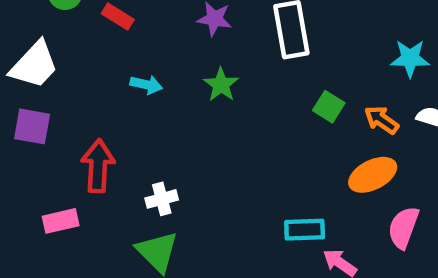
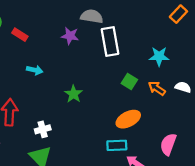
cyan star: (410, 58) -> (159, 56), moved
green star: (221, 85) -> (73, 94), moved
orange ellipse: (373, 175) -> (128, 119), moved

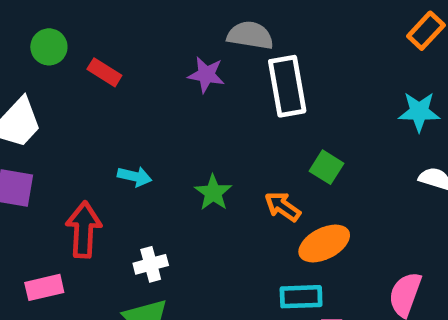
cyan star: (159, 56) -> (419, 112), moved
cyan arrow: (35, 70) -> (135, 176), moved
orange arrow: (157, 88) -> (283, 206), moved

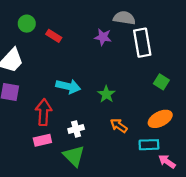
cyan arrow: (135, 176) -> (68, 86), size x1.5
orange arrow: (283, 206) -> (119, 126), moved
pink rectangle: (44, 287) -> (42, 140), moved

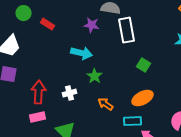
cyan arrow: (68, 86) -> (82, 53), moved
white cross: (76, 129) -> (70, 93), moved

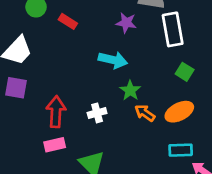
green square: (144, 65) -> (185, 72), moved
orange ellipse: (142, 98) -> (179, 112), moved
orange arrow: (106, 104) -> (145, 113), moved

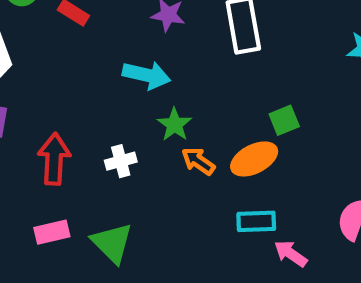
green square: (185, 72) -> (284, 120), moved, turned 36
pink rectangle: (55, 145) -> (52, 232), moved

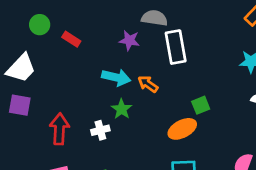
green star: (174, 125) -> (121, 109), moved
orange arrow: (198, 161) -> (148, 84), moved

